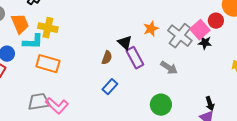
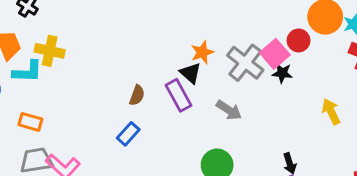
black triangle: (125, 43) -> (190, 73), moved
orange rectangle: (48, 64) -> (30, 122), moved, size x0.7
blue rectangle: (110, 87) -> (128, 134), moved

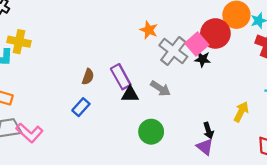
red circle: (299, 40) -> (215, 33), size x1.6
orange star: (202, 52) -> (149, 30), moved, turned -30
black triangle: (190, 73) -> (130, 94), moved, turned -42
yellow arrow: (331, 112) -> (241, 112), moved, turned 54

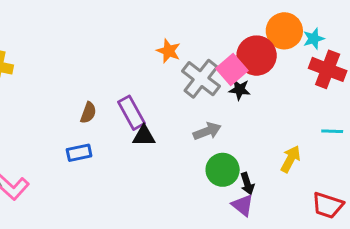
gray arrow: (160, 88) -> (207, 131), moved, turned -54
blue rectangle: (81, 107) -> (79, 153), turned 36
green circle: (151, 132) -> (223, 170), moved

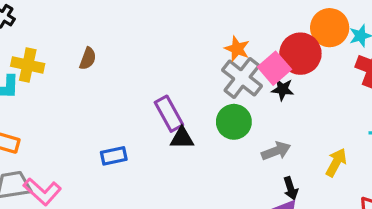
orange star: (169, 51) -> (237, 49), moved
brown semicircle: (88, 113) -> (88, 58), moved
gray arrow: (207, 131) -> (276, 151), moved
green circle: (223, 170) -> (234, 122), moved

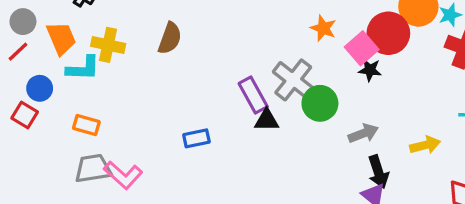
brown semicircle: (88, 58) -> (170, 38), size x1.4
gray cross: (242, 78) -> (293, 80), moved
yellow arrow: (336, 162) -> (425, 145), turned 48
black arrow: (291, 188) -> (378, 172), size x1.4

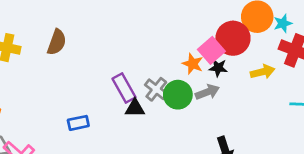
orange star: (323, 28) -> (193, 64), moved
gray cross: (293, 80) -> (156, 89), moved, size x0.7
gray arrow: (363, 133) -> (207, 92), moved
yellow arrow: (425, 145) -> (263, 72), moved

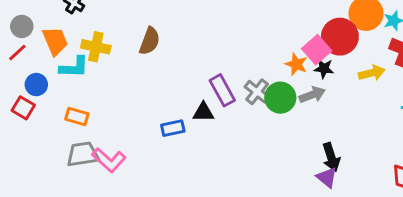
black triangle: (135, 108) -> (203, 112), moved

